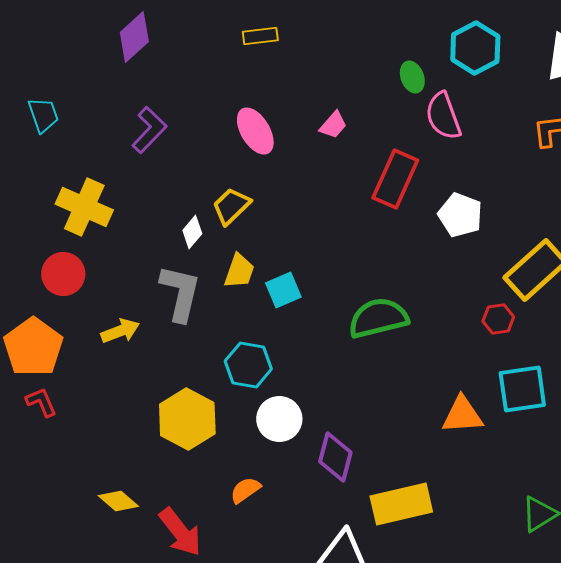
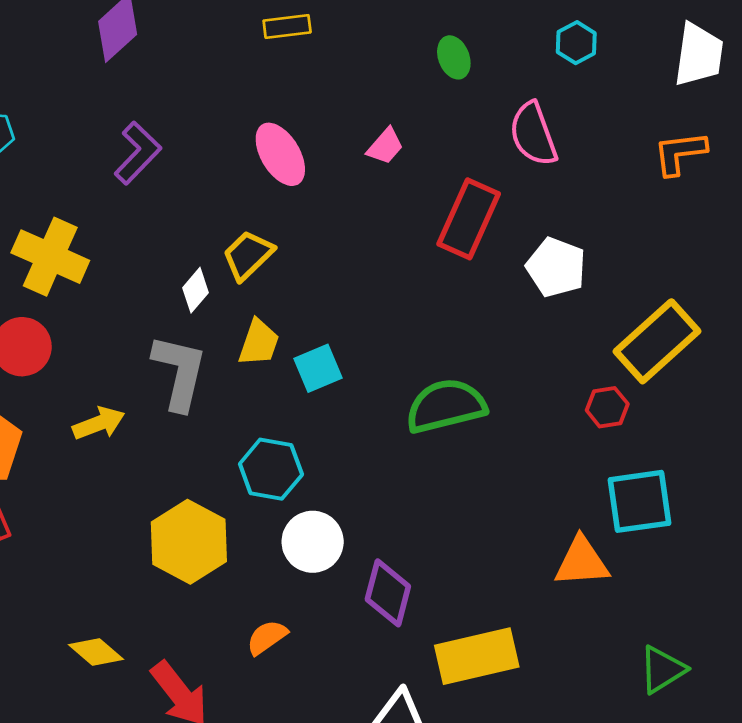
cyan hexagon: (475, 48) -> (576, 43), size x0.6
green ellipse: (412, 77) -> (454, 57), moved
orange triangle: (462, 415) -> (582, 562), moved

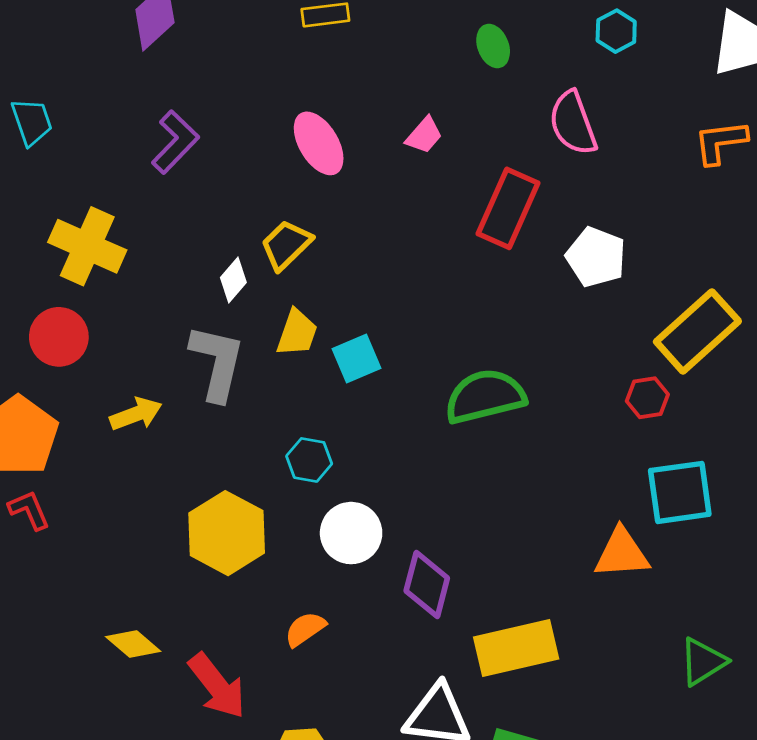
cyan hexagon: (271, 469) -> (309, 460), size x0.7

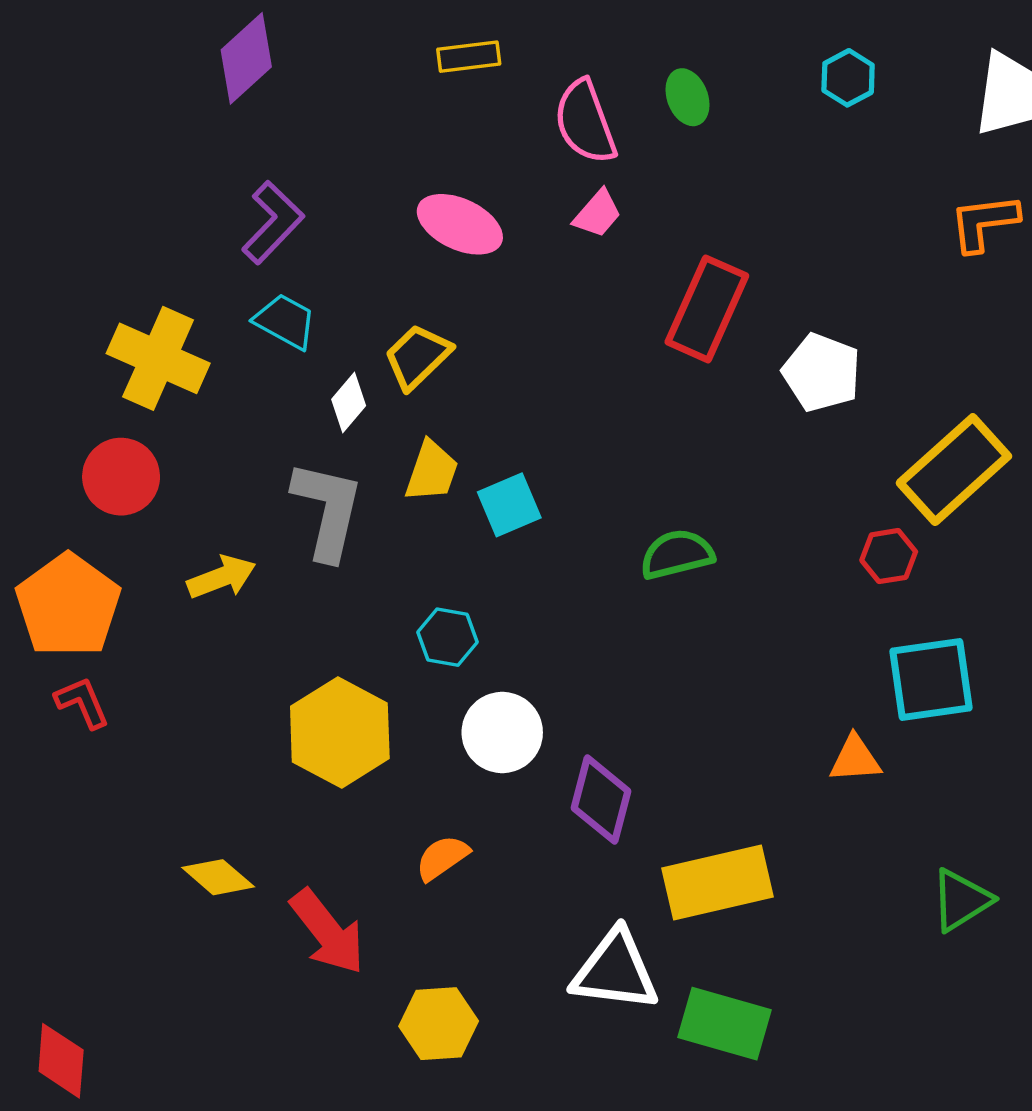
cyan trapezoid: (32, 122) -> (285, 321), moved, turned -42
pink semicircle: (573, 123) -> (585, 122), moved
pink ellipse: (319, 143) -> (460, 224), turned -34
green semicircle: (485, 396) -> (677, 554), size x0.7
orange triangle: (622, 553) -> (855, 759), size x0.7

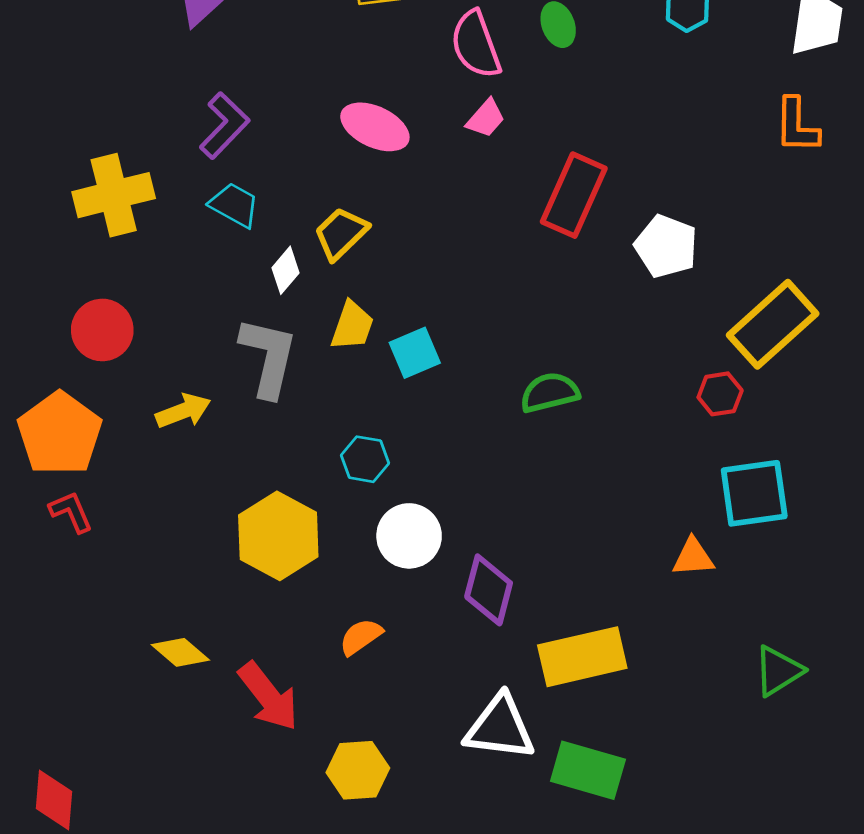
orange L-shape: (984, 223) -> (797, 125), turned -82
yellow cross: (158, 358) -> (114, 195), moved, turned -38

